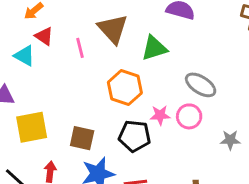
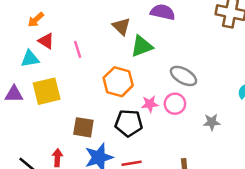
brown triangle: (113, 29) -> (121, 26), moved, size x0.7
cyan triangle: (24, 56) -> (30, 59), turned -36
yellow square: (32, 127) -> (47, 91), moved

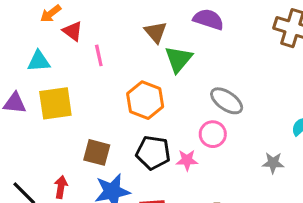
red triangle: (46, 41) -> (73, 31), moved
green triangle: (142, 46) -> (178, 59), turned -35
pink star: (150, 104) -> (187, 160), moved
gray star: (212, 122) -> (273, 163), moved

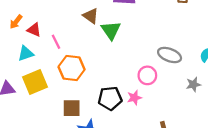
cyan triangle: (39, 61) -> (26, 53), moved
orange hexagon: (145, 100) -> (72, 68), moved
gray ellipse: (227, 101) -> (170, 55), moved

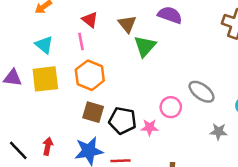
red triangle: (34, 30) -> (90, 20), moved
cyan triangle: (26, 53) -> (44, 45), turned 42
brown square: (72, 108) -> (93, 112), moved

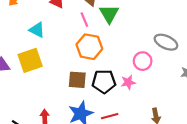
pink line: (81, 41) -> (84, 20), moved
cyan triangle: (44, 45) -> (37, 30), moved
orange hexagon: (90, 75) -> (89, 47), moved

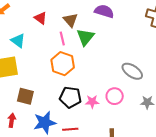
pink circle: (143, 61) -> (115, 96), moved
brown square: (77, 80) -> (25, 96), moved

